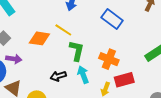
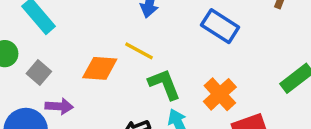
green L-shape: (77, 51) -> (164, 84), turned -30
orange cross: (109, 59) -> (220, 94), turned 30

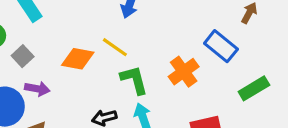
blue rectangle: (220, 26) -> (221, 46), moved
orange cross: (220, 94) -> (184, 72), moved

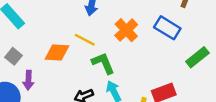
orange cross: (184, 72) -> (126, 30), moved
purple arrow: (37, 89) -> (28, 80), turned 90

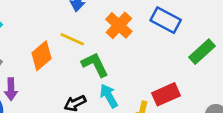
orange diamond: (57, 53) -> (42, 56), turned -40

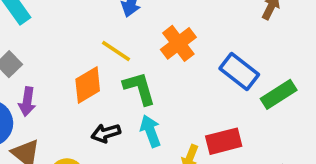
blue rectangle: (166, 20) -> (239, 72), moved
orange diamond: (42, 56) -> (88, 85), moved

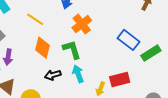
orange cross: (178, 43) -> (82, 24), moved
yellow line: (116, 51) -> (35, 19), moved
orange diamond: (88, 85) -> (42, 48), turned -45

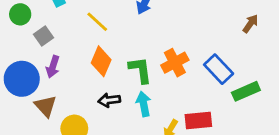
orange cross: (82, 24) -> (175, 63), moved

